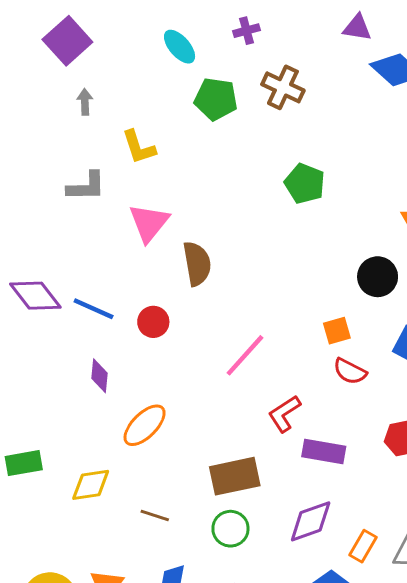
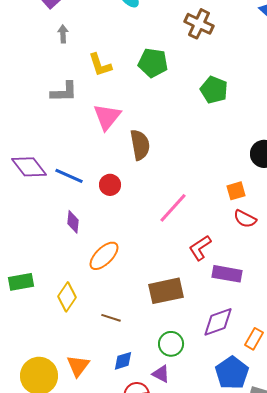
green pentagon: (216, 99) -> (153, 63), moved
yellow diamond: (91, 485) -> (67, 297), turned -48
green circle: (230, 529) -> (171, 344), moved

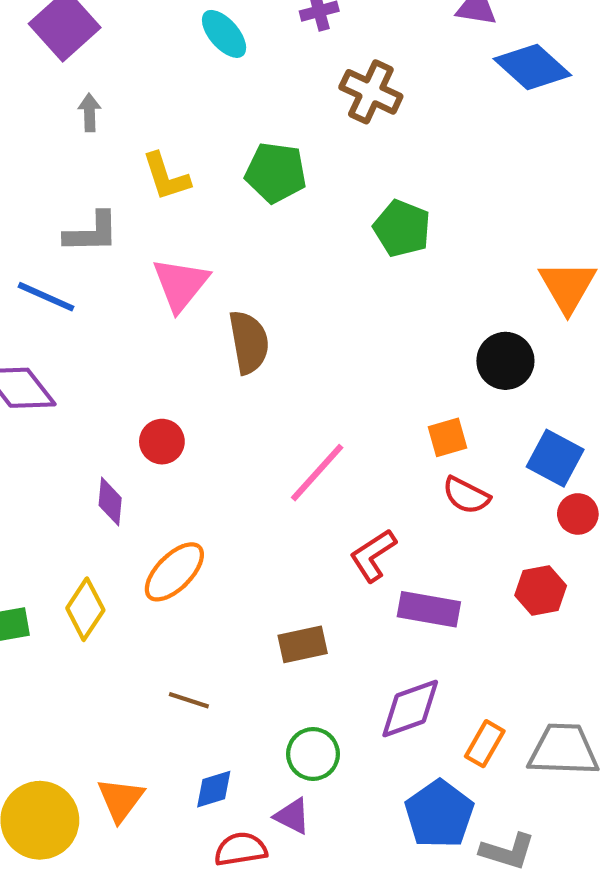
blue line: (69, 176) -> (46, 297), moved
red circle: (110, 185) -> (162, 442), moved
brown rectangle: (166, 291) -> (303, 644), size x0.7
yellow diamond: (67, 297) -> (85, 609), moved

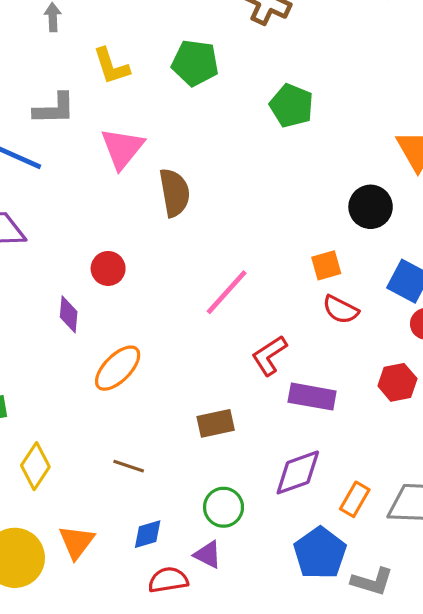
yellow diamond: (85, 609) -> (35, 466), moved

